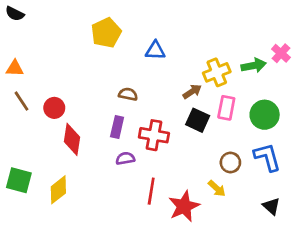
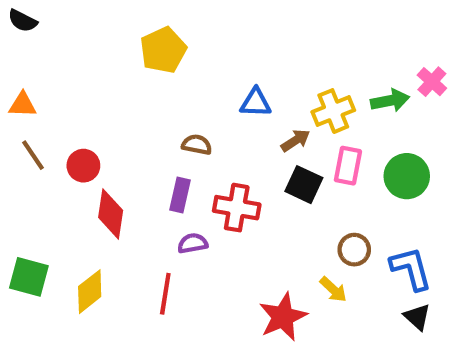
blue triangle: (155, 51) -> (256, 103), moved
blue L-shape: (267, 157) -> (411, 269), moved
red line: (151, 191) -> (165, 294), moved

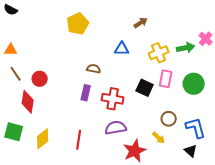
brown arrow: (295, 140) -> (141, 23), moved
red diamond: (111, 214) -> (28, 102), moved
purple semicircle: (193, 243) -> (116, 128), moved, size x1.5
black triangle: (417, 317) -> (191, 151), moved

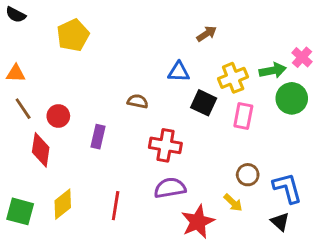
yellow pentagon: (78, 24) -> (73, 35), moved
green circle: (194, 84) -> (292, 98), moved
black square: (145, 88) -> (204, 103), moved
purple rectangle: (86, 93) -> (98, 137), moved
green square: (14, 132) -> (20, 211), moved

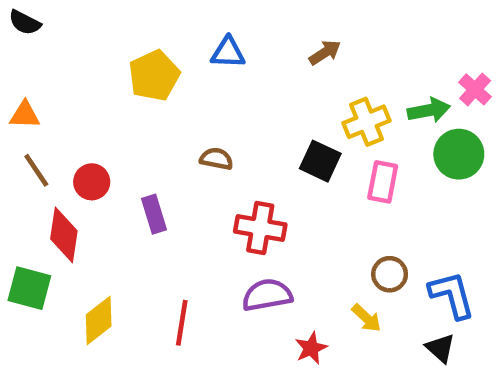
yellow pentagon: (73, 35) -> (154, 76), moved
blue triangle: (179, 72) -> (228, 53), moved
purple rectangle: (98, 137) -> (154, 214), turned -30
green square: (20, 211) -> (29, 288), moved
red star: (198, 222) -> (311, 348), size x0.6

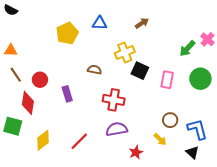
green arrow: (429, 110) -> (187, 48), turned 144
yellow cross: (366, 122) -> (125, 52), moved
green circle: (459, 154) -> (200, 79), moved
red line: (182, 323) -> (79, 141), turned 36

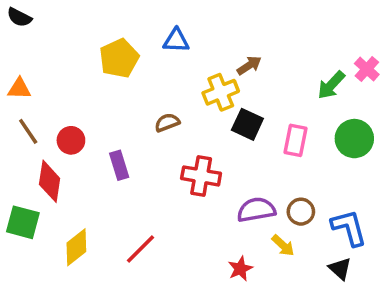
brown arrow: (142, 23) -> (249, 65), moved
brown semicircle: (94, 70) -> (167, 122), turned -32
purple semicircle: (117, 129) -> (256, 210), moved

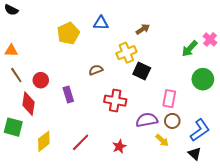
brown arrow: (249, 65) -> (143, 29), moved
pink rectangle: (296, 140) -> (169, 99), moved
blue L-shape: (349, 228) -> (200, 130), turned 70
red star: (240, 269) -> (119, 146), moved

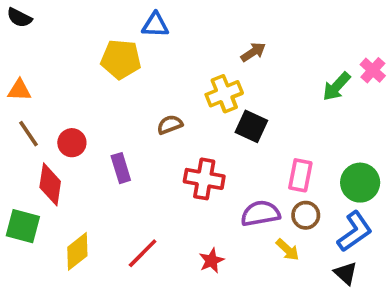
blue triangle: (101, 23) -> (155, 25), moved
yellow pentagon: (68, 33) -> (121, 59), turned 30
green circle: (203, 79) -> (360, 183), moved

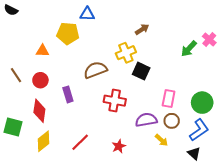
orange triangle: (19, 90) -> (42, 51), moved
brown semicircle: (170, 125) -> (95, 70), size x1.6
red diamond: (50, 184) -> (39, 111), moved

